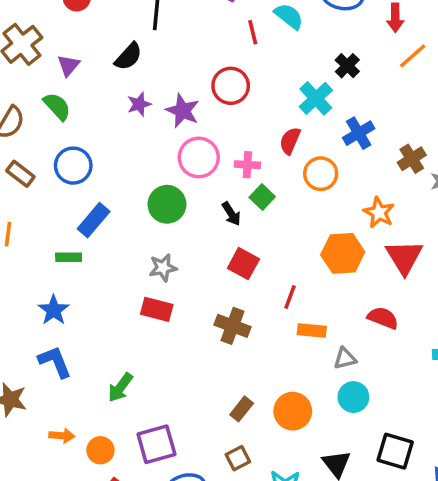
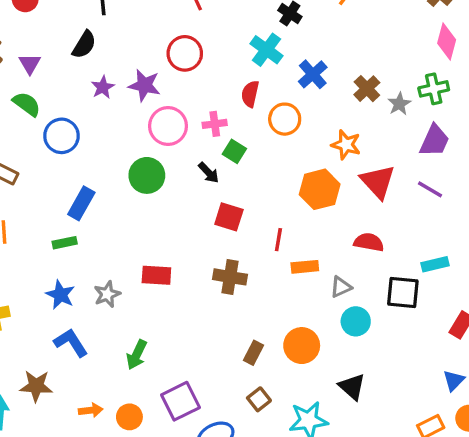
blue circle: (73, 166) -> (62, 136), moved
gray star: (163, 268) -> (107, 294), moved
black square: (395, 451) -> (403, 292), moved

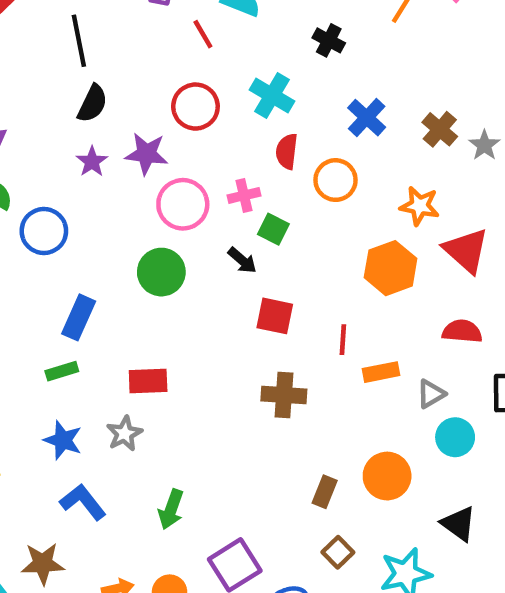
black semicircle: (84, 45) -> (92, 104), moved
cyan cross: (266, 50) -> (272, 95), moved
red rectangle: (156, 275) -> (148, 381), moved

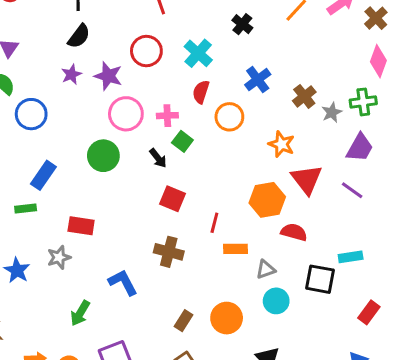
orange hexagon: (391, 268) -> (267, 200), moved
blue star: (63, 440) -> (17, 270), moved
blue L-shape: (83, 502) -> (123, 282), moved

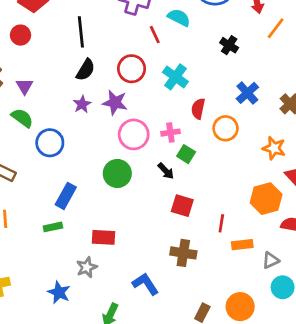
red circle: (146, 51) -> (132, 69), moved
cyan cross: (198, 53) -> (175, 77), moved
blue star: (17, 270) -> (59, 292), moved

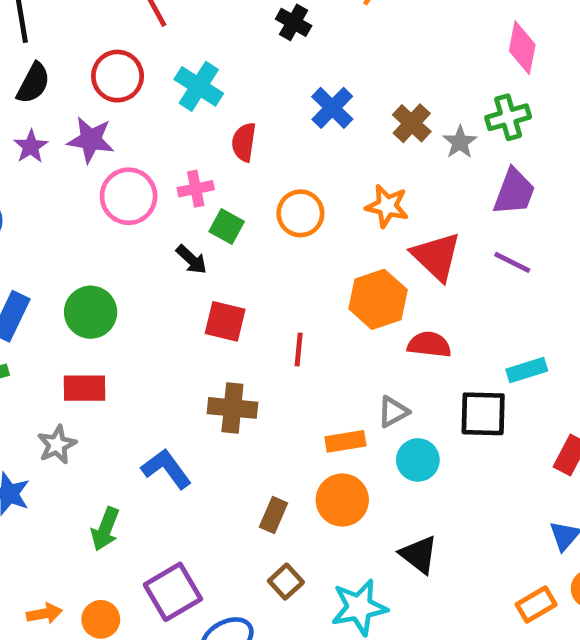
orange circle: (226, 128) -> (300, 213), moved
green circle: (117, 173) -> (91, 312), moved
orange rectangle: (242, 245) -> (345, 441), moved

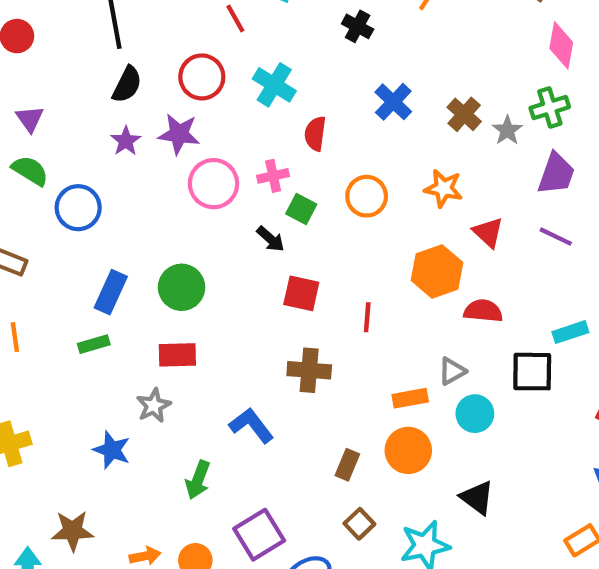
red triangle: (436, 256) -> (488, 232), size x0.7

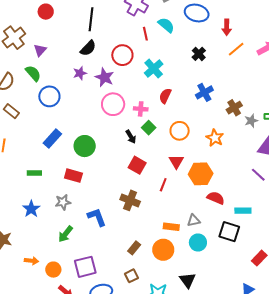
red triangle: (488, 232) -> (176, 162), moved
cyan rectangle: (570, 332) -> (243, 211), moved
green rectangle: (94, 344) -> (34, 173), moved
gray star: (154, 406) -> (63, 202), moved

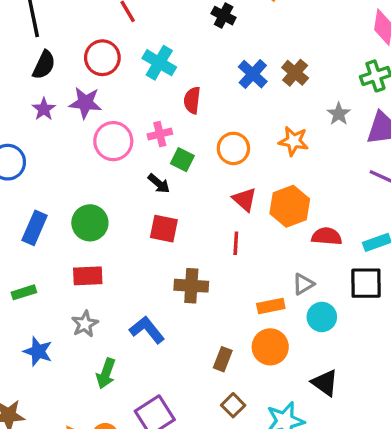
brown cross: (234, 108) -> (295, 73), moved
gray star: (251, 121) -> (339, 114), moved
red square: (137, 165) -> (164, 229), moved

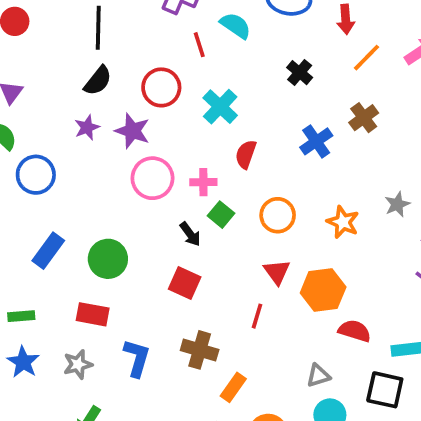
brown cross: (295, 73) -> (364, 118), moved
orange rectangle: (271, 306) -> (233, 387), moved, turned -56
blue L-shape: (147, 330) -> (137, 358), moved, turned 42
blue star: (38, 351) -> (23, 362), moved

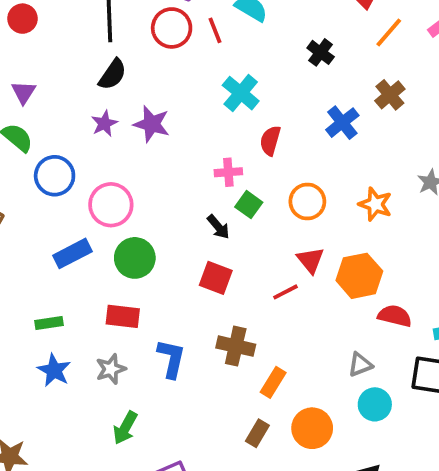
red circle: (161, 87) -> (172, 28), moved
pink circle: (153, 178) -> (111, 205), moved
blue rectangle: (48, 251) -> (73, 253), turned 30
red line: (257, 316) -> (285, 292), moved, turned 50

